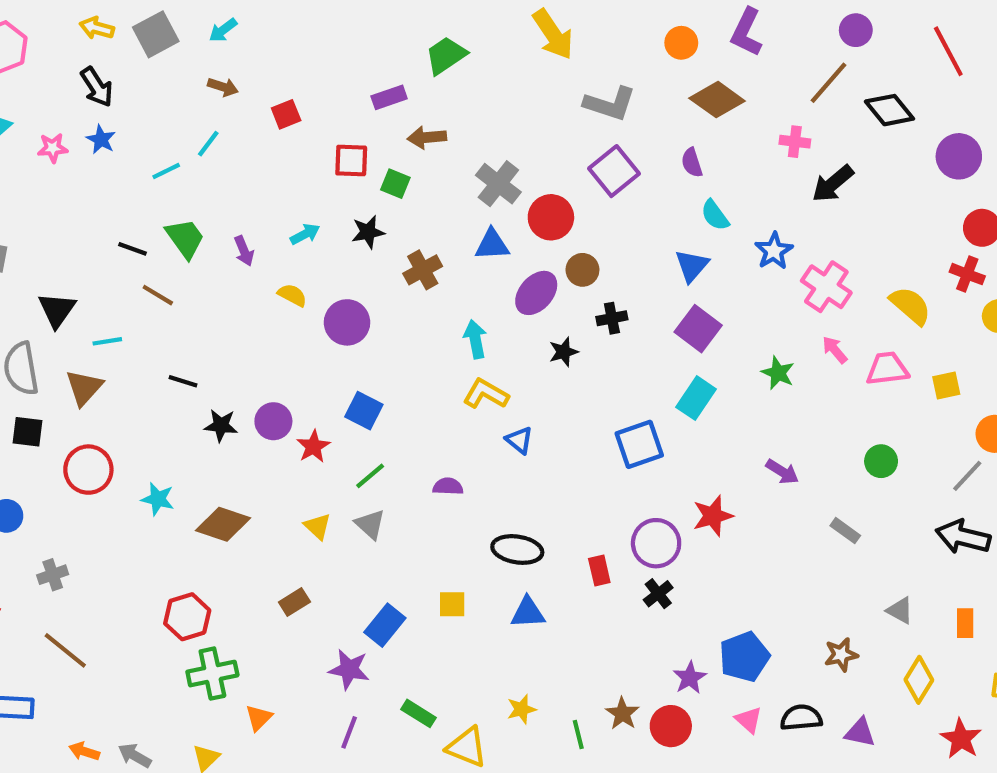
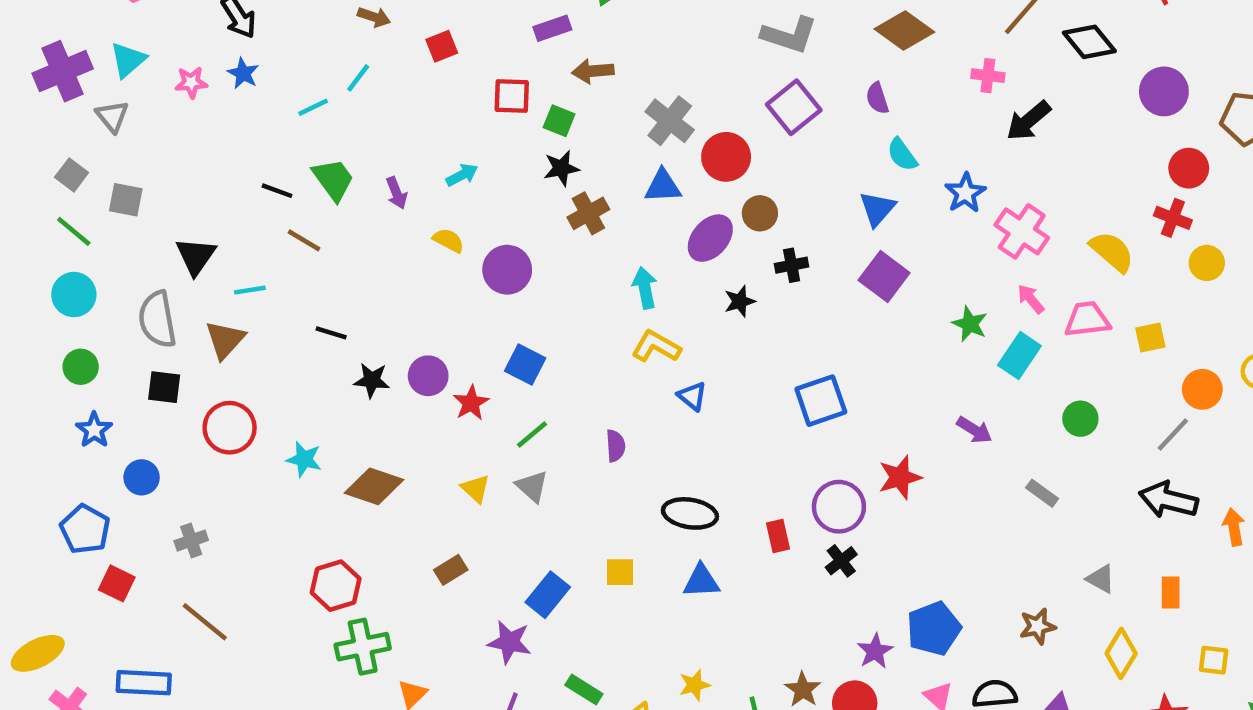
black star: (368, 232) -> (561, 168), moved
cyan rectangle: (696, 398) -> (1019, 355), moved
purple semicircle: (448, 486) -> (615, 446), turned 84

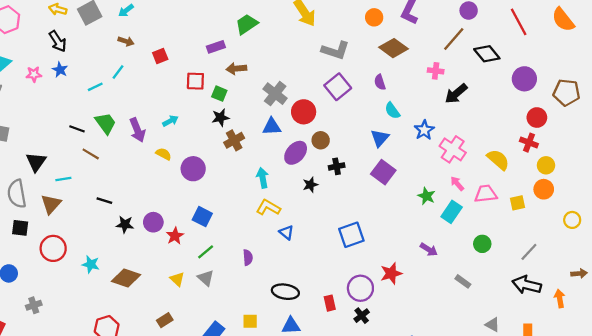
purple arrow: (397, 193) -> (137, 130), size x1.5
orange circle: (1202, 389) -> (544, 189), moved

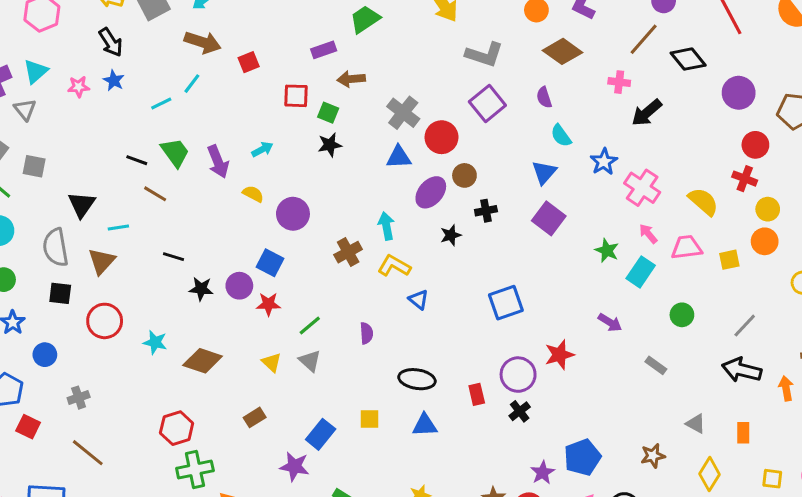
brown arrow: (126, 41) -> (203, 42), size x1.6
brown cross: (234, 140) -> (348, 252), moved
blue square: (202, 217) -> (270, 263), moved
red star: (175, 236) -> (268, 304), turned 30

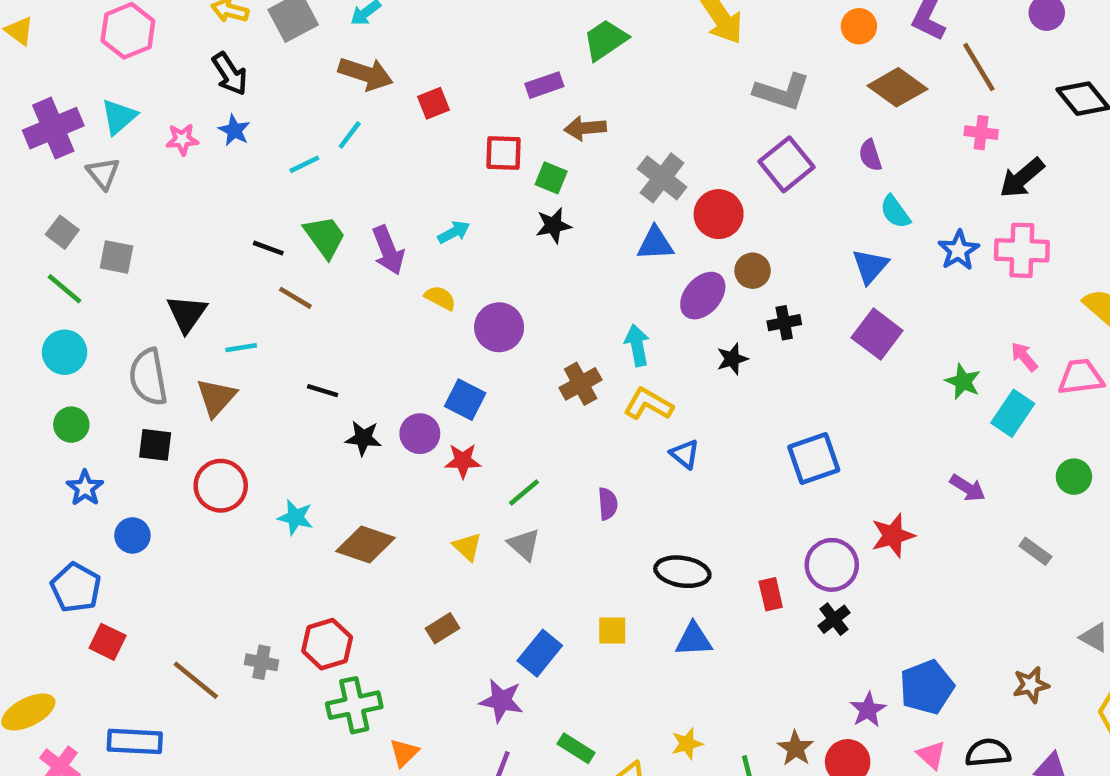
brown line: (644, 39) -> (979, 67), moved, turned -72
pink cross: (642, 188) -> (1022, 250), moved, turned -32
gray cross: (79, 398) -> (261, 662), moved, turned 30

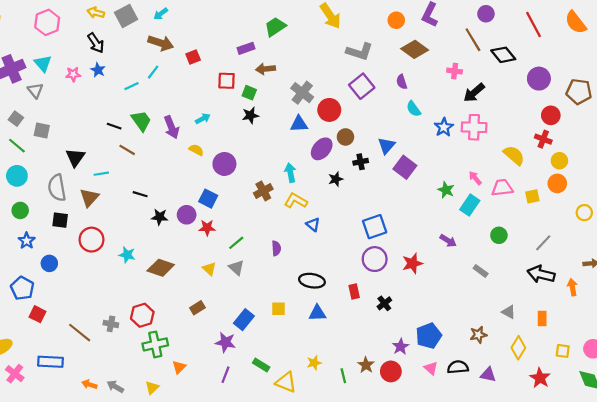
brown line: (979, 67) -> (473, 40), moved
cyan triangle: (119, 117) -> (43, 63), turned -30
blue triangle: (870, 266) -> (387, 146), moved
purple circle: (832, 565) -> (375, 259), moved

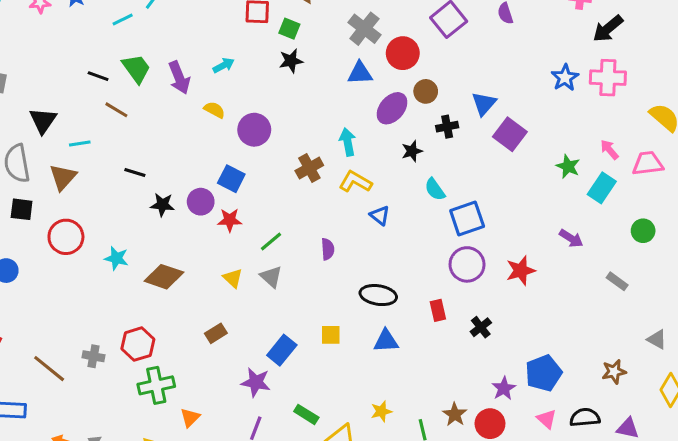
cyan semicircle: (414, 109) -> (435, 189), moved

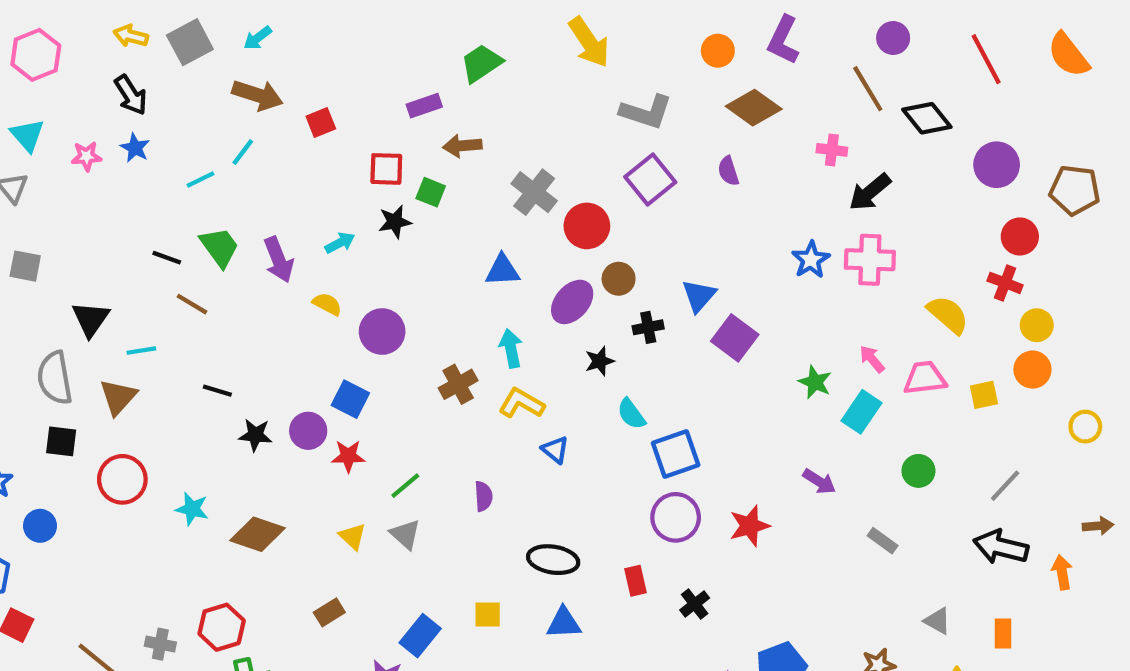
black star: (291, 61) -> (395, 222), moved
blue triangle: (360, 73) -> (502, 270), moved

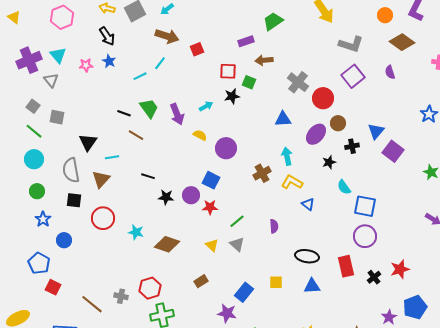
blue square: (676, 454) -> (365, 206), turned 30
red star: (750, 526) -> (400, 269), moved
red rectangle: (635, 581) -> (346, 266), size x1.5

